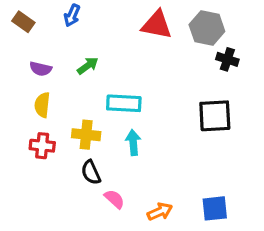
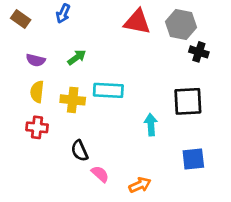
yellow cross: (86, 135) -> (73, 100), moved
cyan arrow: (133, 143) -> (151, 125), moved
blue square: (215, 208) -> (193, 159), moved

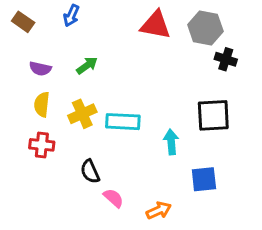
cyan rectangle: (108, 90) -> (123, 122), moved
yellow cross: (73, 100) -> (82, 114), turned -30
blue square: (193, 159) -> (204, 179), moved

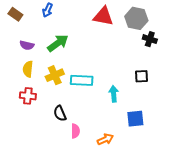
green arrow: (87, 65) -> (58, 43), size x1.5
black square: (213, 115) -> (142, 76), size x0.6
pink semicircle: (113, 198) -> (75, 131), turned 48

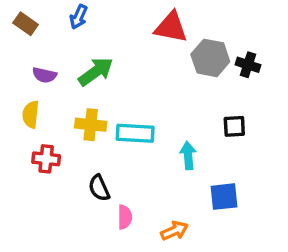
gray hexagon: (136, 18) -> (210, 58), moved
yellow semicircle: (28, 69) -> (31, 114), moved
yellow cross: (55, 75) -> (91, 125), turned 30

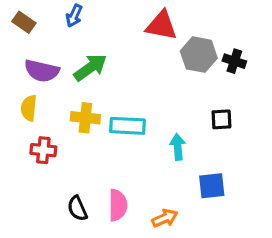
purple semicircle: (44, 75) -> (42, 71), size x1.5
black semicircle: (99, 188) -> (77, 208), moved
pink semicircle: (125, 217) -> (118, 205), size x1.4

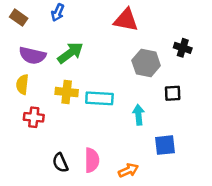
gray hexagon: (199, 55) -> (146, 63), moved

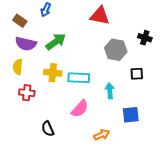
brown rectangle: (19, 18) -> (20, 21), moved
pink semicircle: (92, 160) -> (80, 109), moved, turned 42

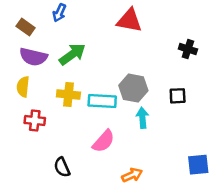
gray hexagon: (116, 50) -> (133, 88), moved
blue square: (131, 115) -> (198, 165), moved

